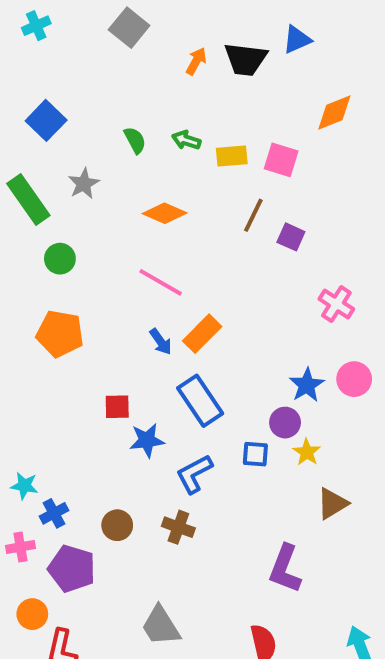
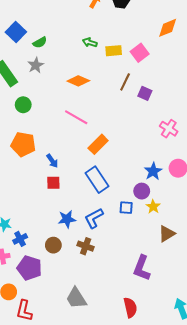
green semicircle: (135, 140) -> (40, 42), moved, turned 88
pink square: (281, 160) -> (140, 53), turned 36
blue arrow: (161, 342) -> (52, 161), moved
blue star: (147, 440) -> (67, 219), moved

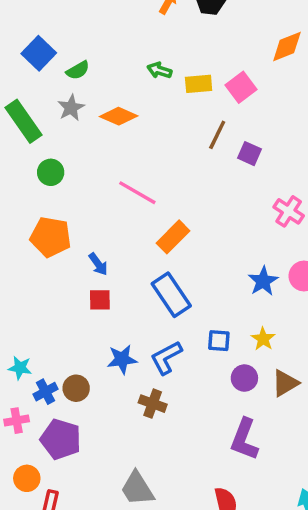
orange diamond: (78, 81) -> (119, 116), moved
purple circle: (142, 191) -> (244, 378), moved
brown circle: (53, 245) -> (76, 388), moved

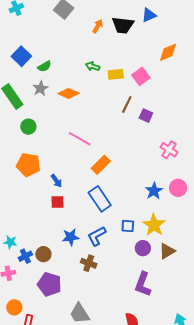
yellow star: (263, 339) -> (154, 225), size x1.6
purple pentagon: (61, 439) -> (49, 284), moved

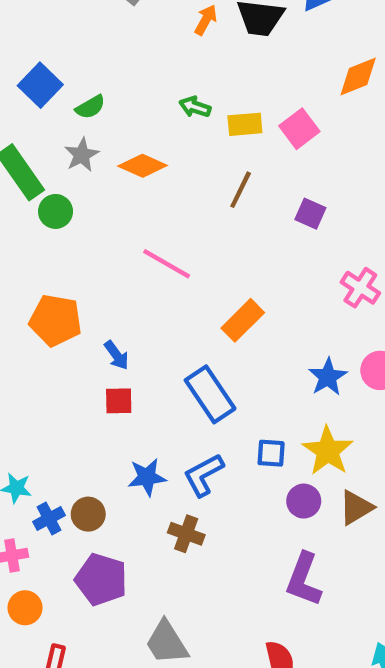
brown line: (127, 105) -> (241, 190), moved
green circle: (28, 127) -> (56, 211), moved
orange rectangle: (101, 165) -> (243, 320), moved
orange circle: (14, 307) -> (25, 608), moved

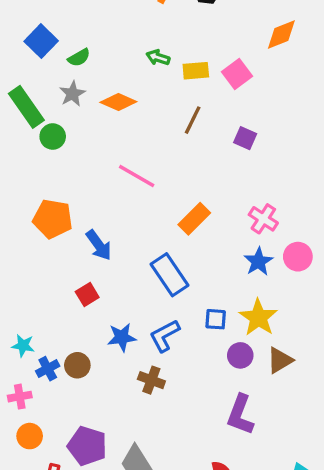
pink cross: (360, 288) -> (263, 219), moved
blue arrow: (116, 355) -> (99, 245), size x1.4
red square: (119, 401) -> (87, 295), moved, turned -30
purple pentagon: (101, 579) -> (87, 446), moved

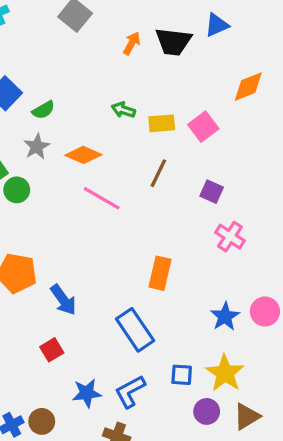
pink line: (137, 176) -> (102, 198), moved
orange rectangle: (194, 219) -> (160, 273), turned -32
pink cross: (263, 219) -> (230, 237), moved

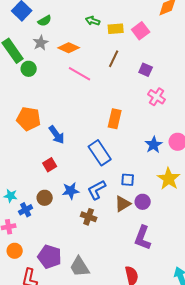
yellow star: (225, 373) -> (169, 179), moved
brown triangle: (247, 416) -> (123, 204), moved
brown circle: (42, 421) -> (45, 198), moved

